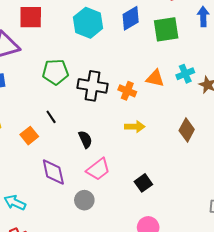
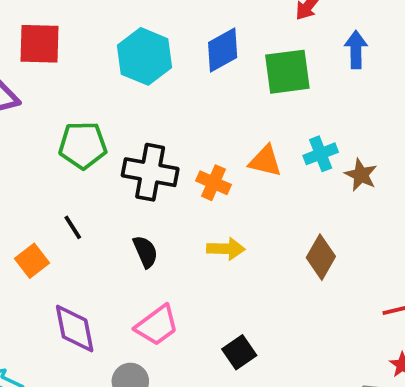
black semicircle: (85, 139) -> (145, 252), moved

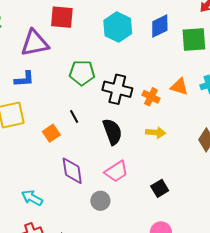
black semicircle: (145, 252) -> (112, 132), size x1.5

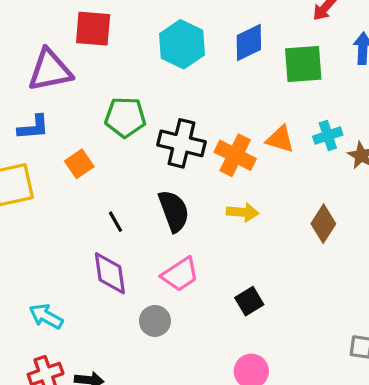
orange cross: (151, 97) -> (235, 155), size x1.4
black line: (74, 116) -> (116, 222), moved
orange square: (51, 133) -> (79, 164), moved

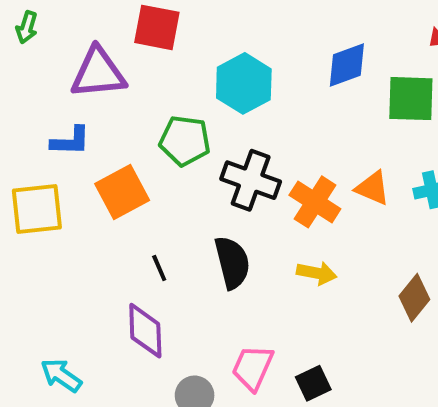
cyan hexagon: (182, 44) -> (244, 83), moved
orange square: (79, 164) -> (122, 192), size x1.5
pink trapezoid: (180, 274) -> (253, 368), moved, turned 141

